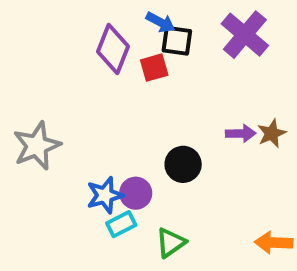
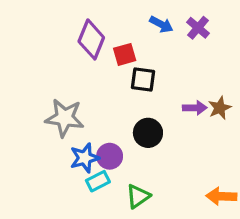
blue arrow: (160, 22) -> (161, 24), moved
purple cross: (245, 35) -> (198, 28), size x0.6
black square: (177, 41) -> (143, 79), moved
gray star: (37, 146) -> (65, 118), moved, turned 30

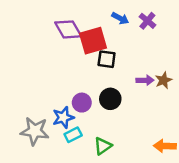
purple diamond: (91, 39) -> (68, 29), turned -52
red square: (125, 54) -> (93, 41), size x1.6
gray star: (65, 118) -> (35, 131), moved
purple circle: (110, 156) -> (82, 103), moved

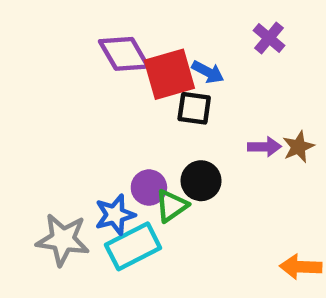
blue arrow: (120, 18) -> (208, 72), moved
cyan rectangle: (73, 135) -> (133, 246), size x1.6
green triangle: (103, 146) -> (172, 206), moved

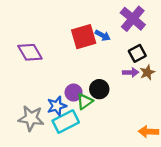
purple cross: (269, 38) -> (133, 19), size x1.6
purple diamond: (124, 54) -> (30, 52), moved
black square: (194, 108) -> (137, 53), moved, turned -36

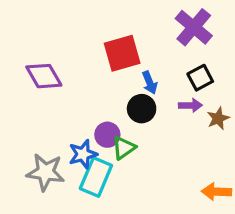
blue arrow: (103, 35) -> (150, 83), moved, turned 40
brown star: (147, 72) -> (218, 118), moved
black circle: (99, 89) -> (142, 109), moved
cyan rectangle: (66, 122) -> (96, 177), turned -40

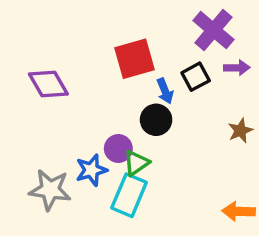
black square: (200, 78) -> (196, 77), moved
purple arrow: (190, 105) -> (237, 68), moved
cyan rectangle: (96, 177) -> (129, 195), moved

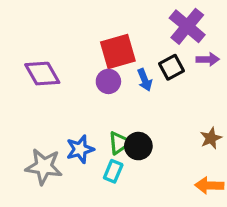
black circle: (156, 120) -> (138, 146), moved
brown star: (240, 131) -> (211, 138), moved
purple circle: (118, 149) -> (108, 81), moved
cyan rectangle: (129, 195) -> (113, 171), size x0.6

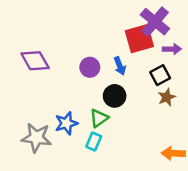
red square: (118, 51) -> (139, 39), moved
black square: (171, 67) -> (160, 75), moved
brown star: (211, 138) -> (167, 97), moved
black circle: (138, 146) -> (115, 96), moved

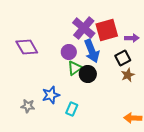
purple cross: (155, 22) -> (84, 28), moved
blue arrow: (120, 66) -> (92, 51), size x1.6
green triangle: (99, 118) -> (75, 68), moved
gray star: (36, 138) -> (28, 106), size x0.6

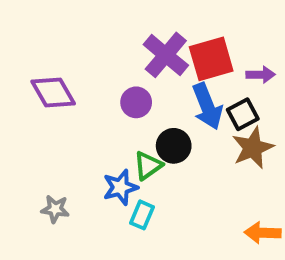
blue arrow: (92, 51) -> (207, 106), moved
green triangle: (75, 68) -> (148, 166), moved
brown star: (128, 75) -> (253, 148), size x1.5
blue star: (51, 95) -> (120, 187), moved

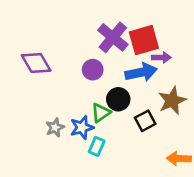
purple arrow: (261, 75) -> (161, 58), moved
blue arrow: (207, 106) -> (141, 72), turned -80
black square: (243, 114) -> (145, 121), moved
gray star: (55, 209) -> (55, 128), moved, turned -30

